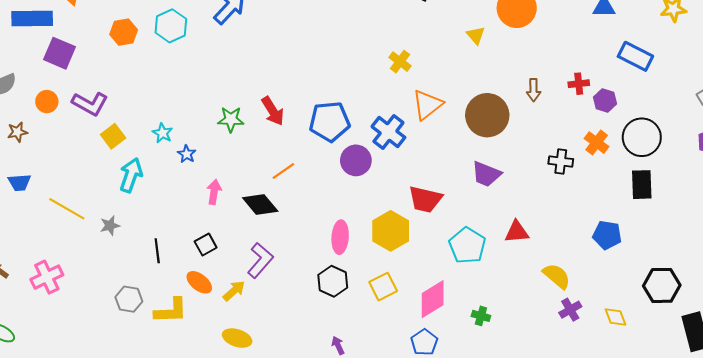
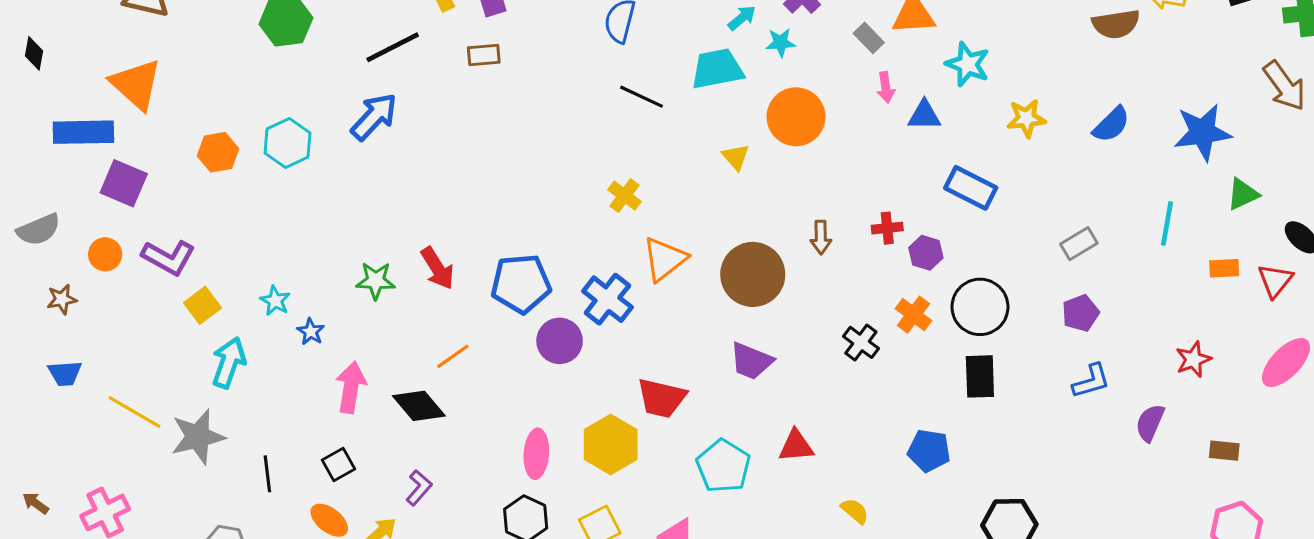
black cross: (561, 161) -> (861, 342), turned 30
pink arrow: (214, 192) -> (351, 387), size x1.4
gray star: (110, 226) -> (198, 437), size x1.8
purple L-shape: (260, 260) -> (419, 488), size x0.7
yellow semicircle: (557, 276) -> (855, 511), size x0.7

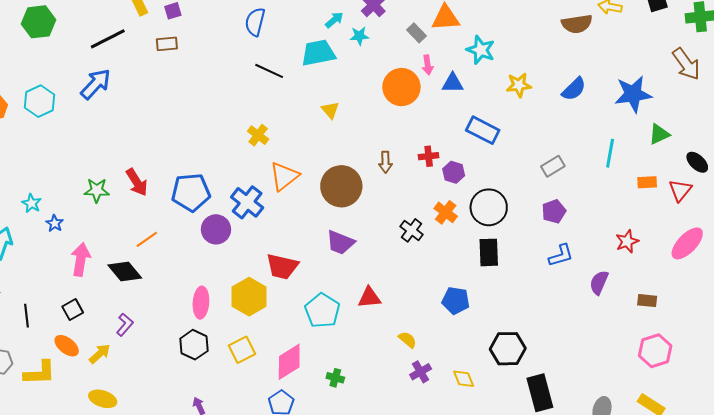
orange circle: (796, 117) -> (401, 87), moved

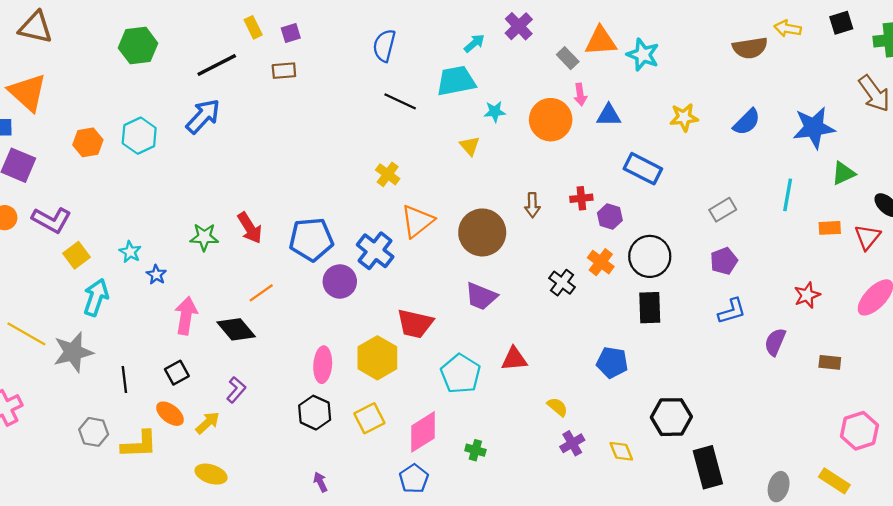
cyan star: (359, 36) -> (495, 112), moved
cyan star: (481, 50) -> (643, 55), moved
pink hexagon: (655, 351) -> (859, 431), moved

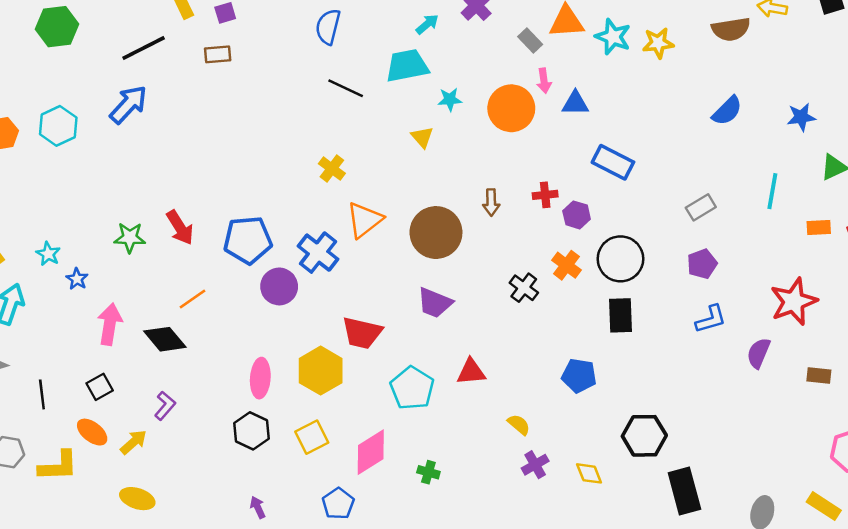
yellow star: (684, 117) -> (658, 43), moved
blue star: (814, 128) -> (801, 117), size x0.6
red star: (807, 295) -> (794, 302), size x1.6
blue pentagon: (414, 479) -> (338, 504), moved

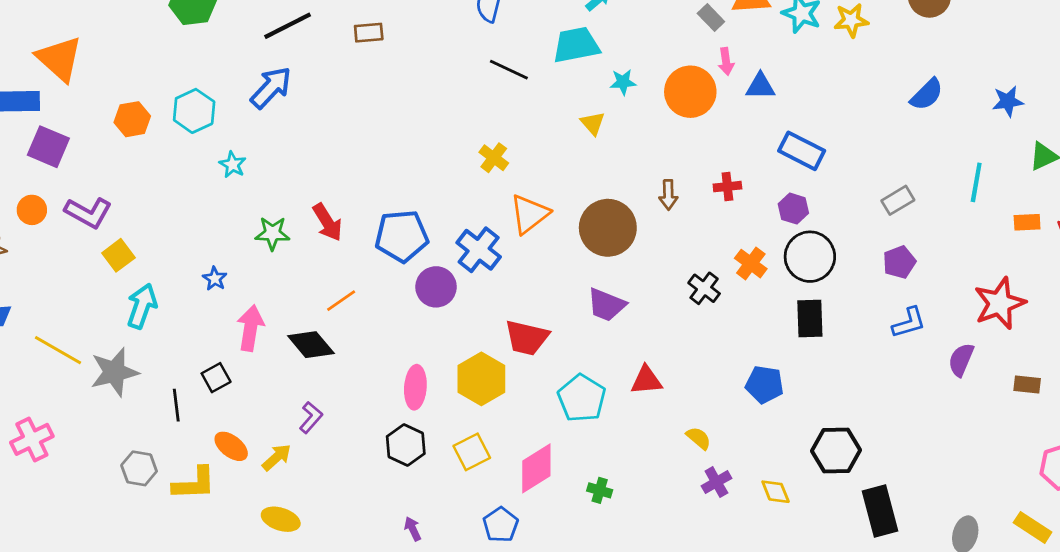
purple hexagon: (577, 215) -> (793, 209), moved
cyan star: (48, 254) -> (233, 165), moved
black square: (100, 387) -> (216, 378), moved

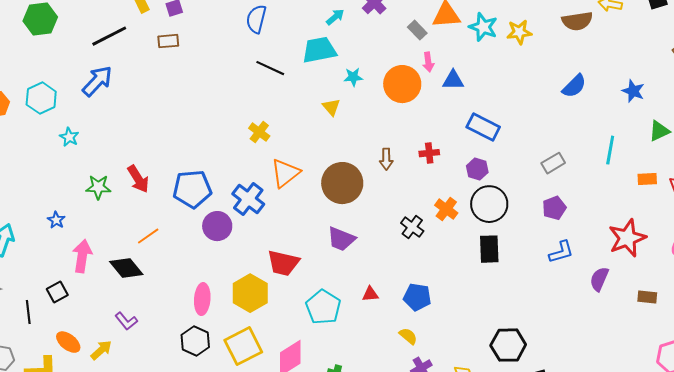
blue star: (1008, 101) -> (633, 91), turned 30
red triangle: (646, 380) -> (370, 294), size x0.7
blue pentagon: (765, 384) -> (417, 297), moved
purple L-shape: (311, 417) -> (126, 321), turned 100
yellow square: (472, 452) -> (243, 346), size x1.4

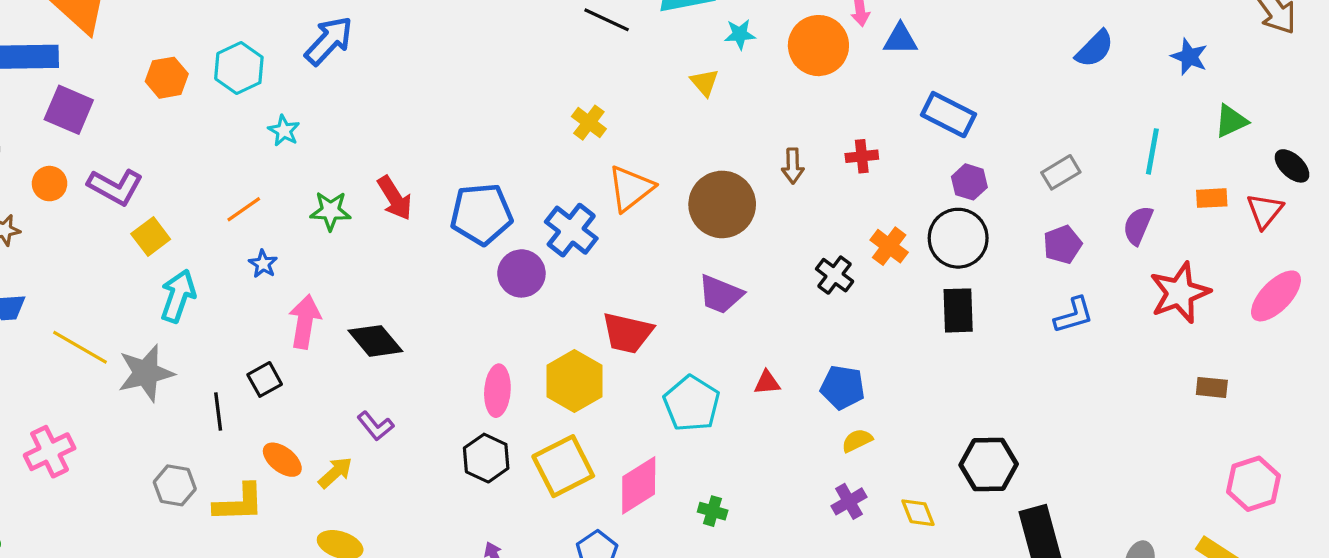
purple hexagon: (477, 169) -> (969, 182), moved
orange line: (148, 236) -> (244, 209), moved
purple semicircle: (599, 279) -> (1138, 225), moved
yellow semicircle: (408, 336) -> (857, 440), moved, turned -66

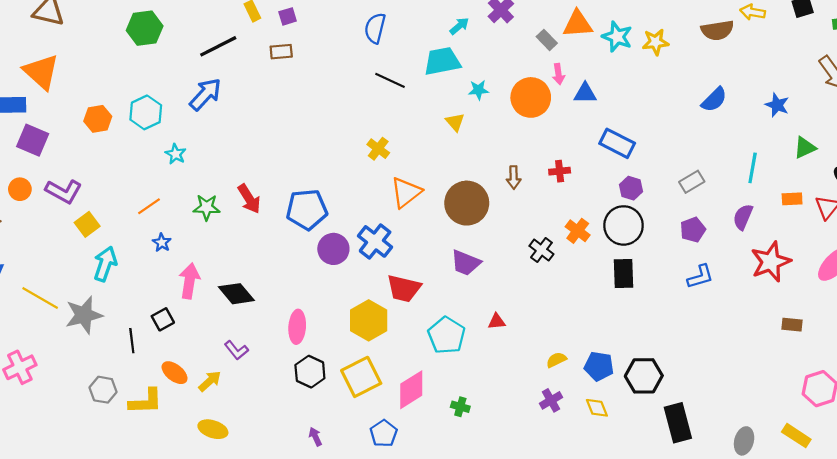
blue cross: (571, 230) -> (375, 241), moved
blue pentagon: (843, 387) -> (599, 366), moved
pink ellipse: (497, 391) -> (297, 327), moved

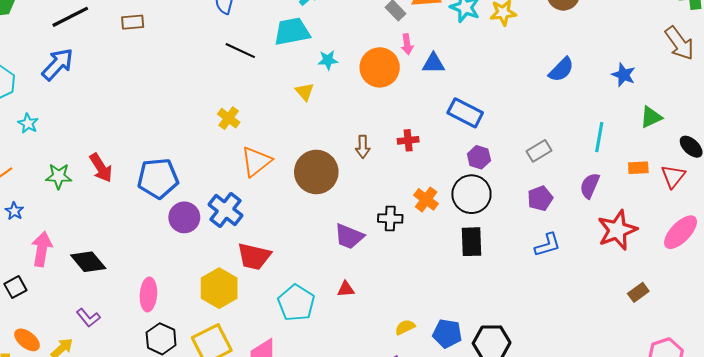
black cross: (541, 250) -> (390, 218), turned -35
purple trapezoid: (466, 263) -> (349, 236), moved
brown rectangle: (792, 325) -> (638, 292), turned -42

